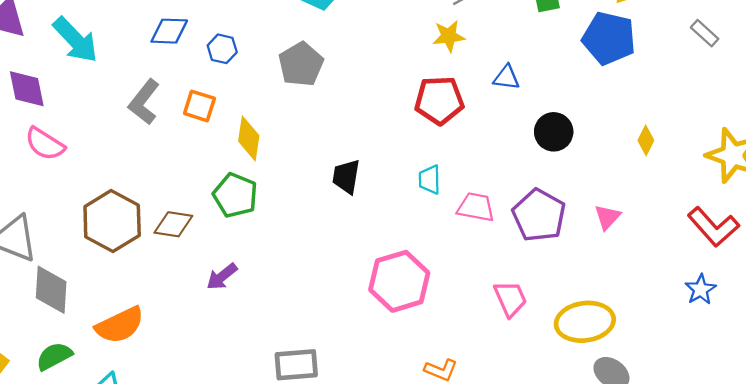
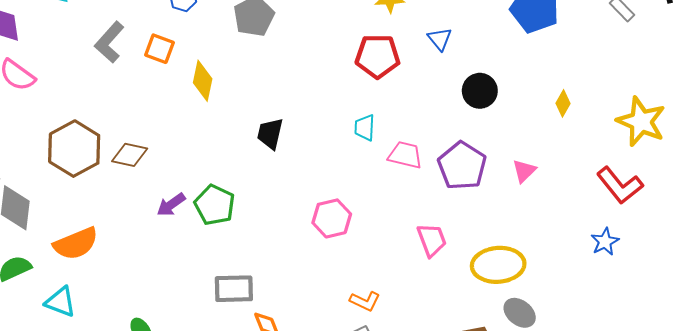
blue triangle: (506, 78) -> (440, 39), turned 40
black trapezoid: (346, 176) -> (270, 134), moved
green pentagon: (235, 195) -> (215, 205), moved
pink hexagon: (399, 281) -> (332, 218), size x0.7

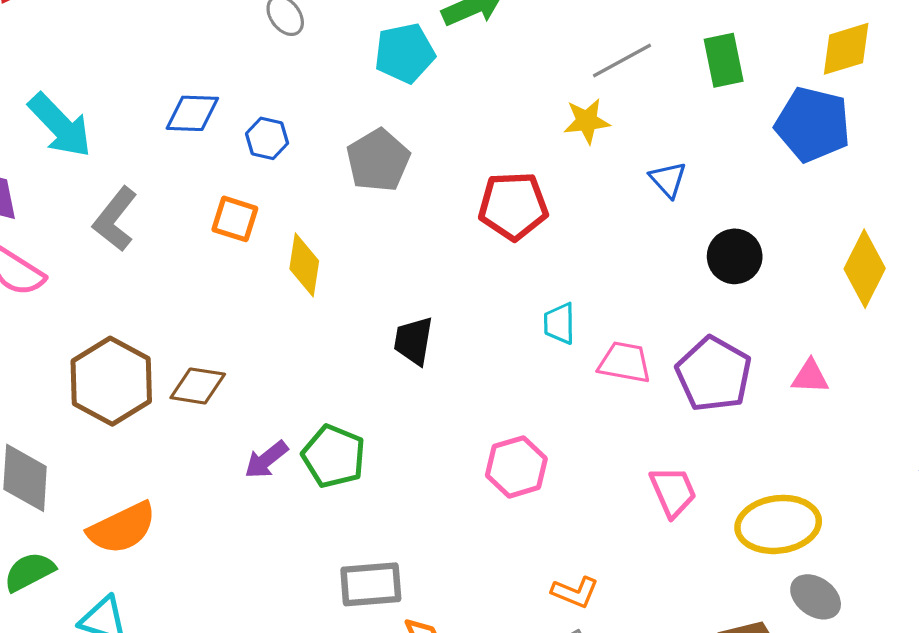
gray L-shape: (109, 42) -> (115, 219), moved
red pentagon: (378, 56) -> (513, 206), moved
yellow diamond: (563, 103) -> (865, 269), size x1.8
pink triangle: (524, 171) -> (810, 377), turned 50

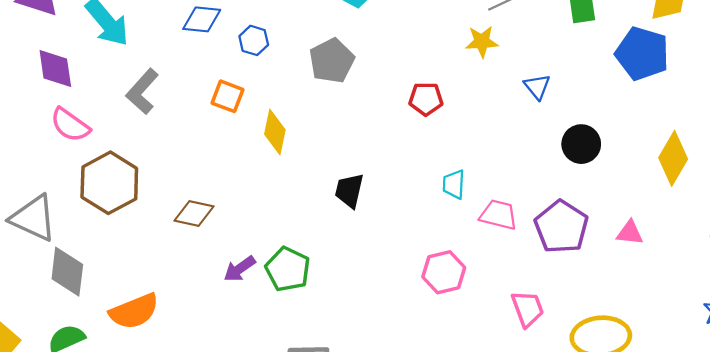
red pentagon: (513, 206) -> (426, 99), size x0.7
brown hexagon: (111, 381) -> (109, 183), moved
pink hexagon: (516, 467) -> (444, 272), moved

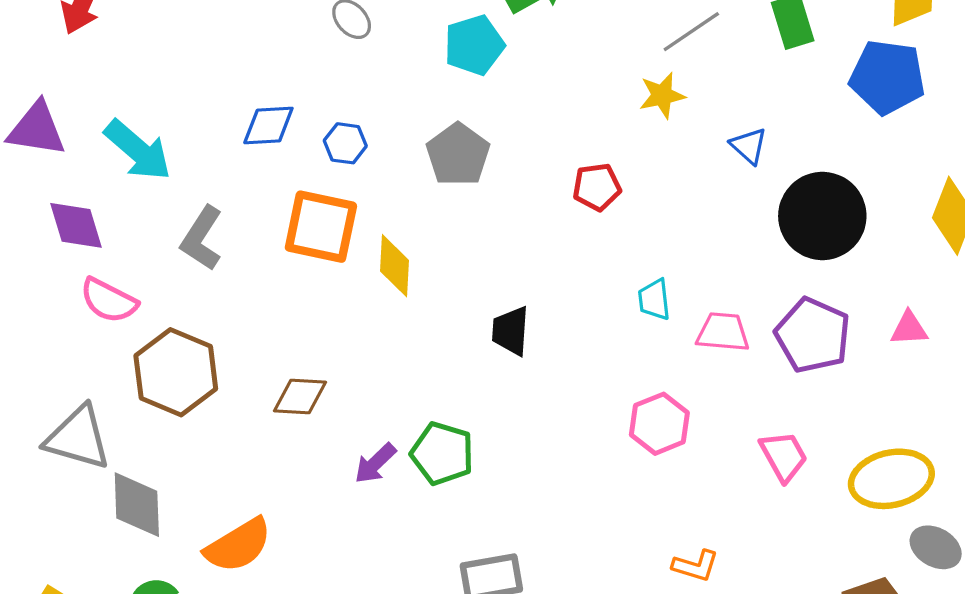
orange square: (227, 96) -> (321, 227), size x1.6
black circle: (581, 144) -> (822, 216), size x1.6

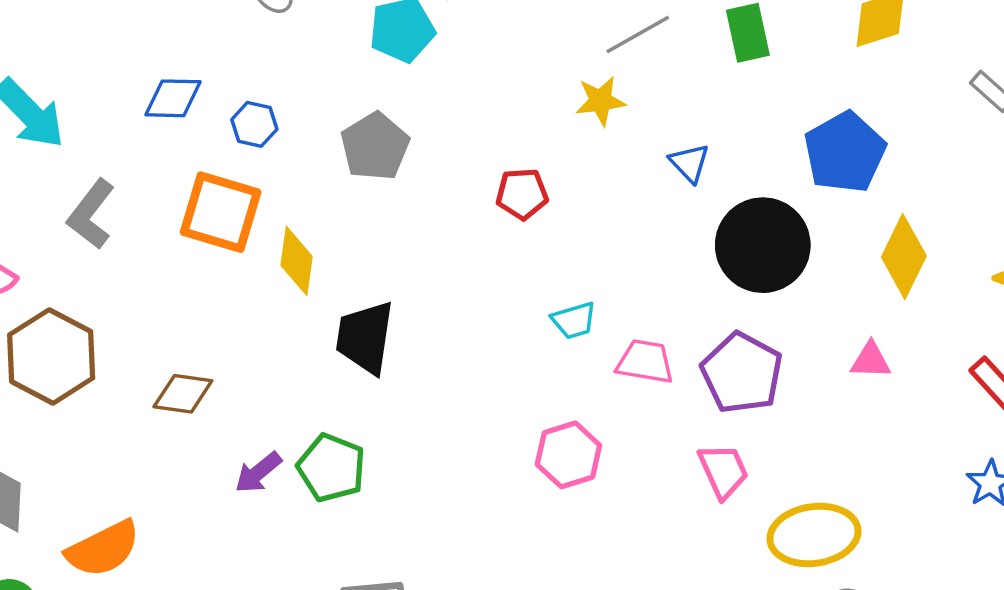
blue pentagon: (887, 77) -> (845, 152), moved, turned 30
cyan trapezoid: (654, 300) -> (574, 320), turned -105
pink triangle: (909, 329) -> (871, 360), moved
black trapezoid: (511, 331) -> (365, 337), moved, size x1.4
pink trapezoid: (784, 456) -> (723, 471), moved

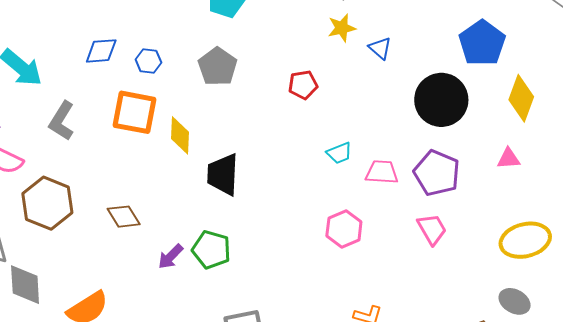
blue triangle: (690, 163) -> (380, 48), moved
brown diamond: (183, 394) -> (124, 217), turned 56
yellow ellipse: (814, 535) -> (525, 240), moved

